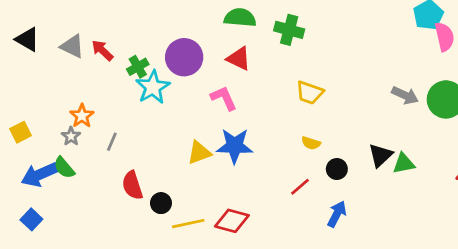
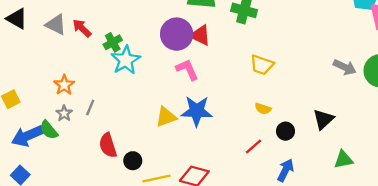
purple circle: (184, 57) -> (177, 34), moved
gray star: (71, 136) -> (64, 113), moved
green triangle: (404, 164) -> (343, 160), moved

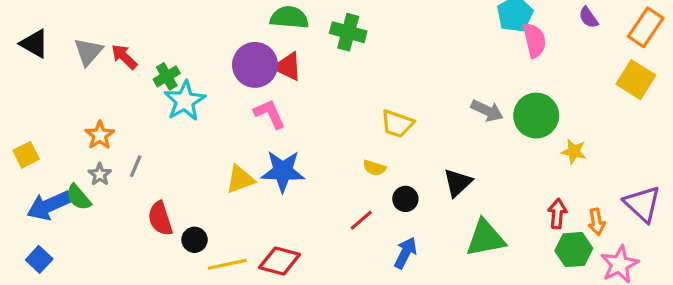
gray triangle: (56, 25) -> (88, 52), turned 45
yellow trapezoid: (262, 65) -> (397, 124), moved
green triangle: (343, 160) -> (485, 238), size x1.5

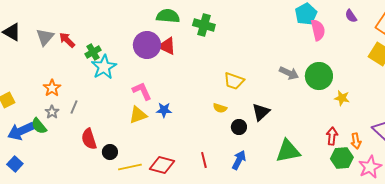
pink L-shape: (270, 114) -> (142, 91), moved
blue star: (283, 171) -> (164, 110), size x0.6
black triangle: (458, 183) -> (261, 112), moved
red line: (361, 220) -> (204, 160), moved, turned -63

